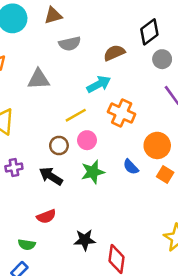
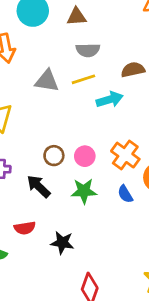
orange cross: (122, 113) -> (125, 155), moved
yellow line: (76, 115) -> (83, 79), moved
black star: (85, 240) -> (62, 243), moved

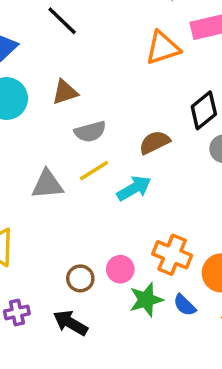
green star: (84, 191) -> (146, 300), moved

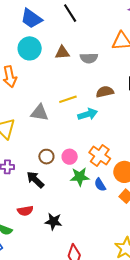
gray semicircle: (90, 132) -> (89, 58), moved
gray triangle: (47, 184) -> (40, 113), moved

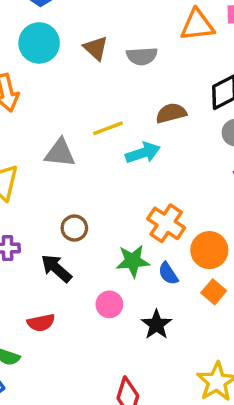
brown triangle: (62, 53) -> (96, 48), turned 49
pink circle: (70, 157) -> (109, 304), moved
black star: (53, 221) -> (156, 325), moved, turned 30

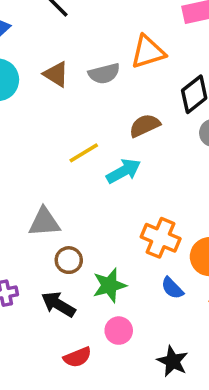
orange triangle: (197, 25) -> (148, 52), moved
gray triangle: (60, 153) -> (44, 222), moved
green star: (133, 261) -> (109, 285), moved
red semicircle: (41, 323) -> (77, 357), moved
black star: (156, 325) -> (173, 361), moved

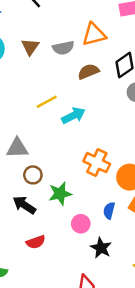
brown triangle: (56, 74) -> (30, 47), turned 30
brown semicircle: (145, 126) -> (88, 72), moved
blue semicircle: (172, 288) -> (109, 211), moved, turned 56
pink circle: (119, 331) -> (81, 224), moved

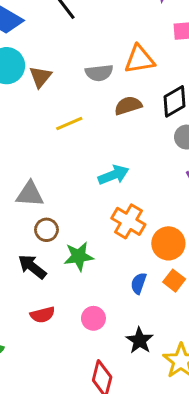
brown triangle: (30, 47) -> (40, 77), moved
yellow line: (47, 102) -> (69, 123), moved
cyan arrow: (73, 116) -> (113, 175), moved
pink circle: (81, 224) -> (93, 318), moved
black star: (101, 248) -> (140, 340), moved

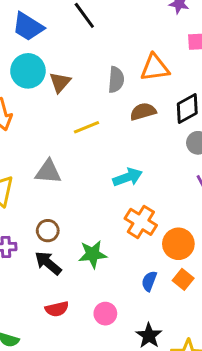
gray semicircle: (99, 73) -> (116, 80), turned -80
gray triangle: (30, 194) -> (48, 172), moved
brown circle: (46, 230) -> (48, 231), moved

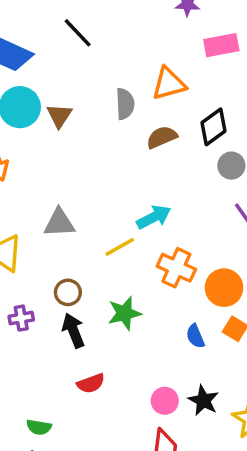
yellow line: (86, 127) -> (120, 247), moved
black arrow: (48, 263) -> (73, 331), turned 36
blue semicircle: (149, 281) -> (195, 336), turned -36
pink circle: (105, 314) -> (165, 401), moved

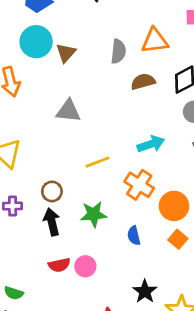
cyan arrow: (154, 217) -> (151, 144), moved
gray triangle: (59, 223) -> (68, 111), moved
blue semicircle: (195, 336) -> (134, 236), moved
pink circle: (165, 401) -> (85, 266), moved

